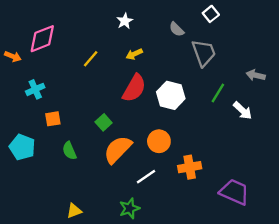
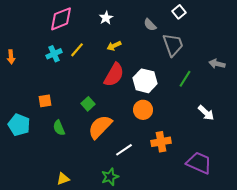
pink diamond: (42, 39) -> (61, 19), moved
orange arrow: (13, 56) -> (11, 57), moved, turned 64
cyan cross: (35, 89) -> (54, 54), moved
white arrow: (243, 111) -> (206, 113), moved
orange circle: (159, 141) -> (143, 110), moved

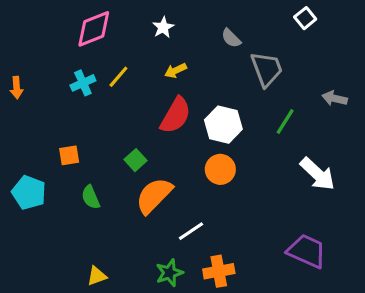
white square: (179, 12) -> (305, 18), moved
white arrow: (206, 113) -> (318, 174), size x1.4
orange cross: (161, 142) -> (219, 271), moved

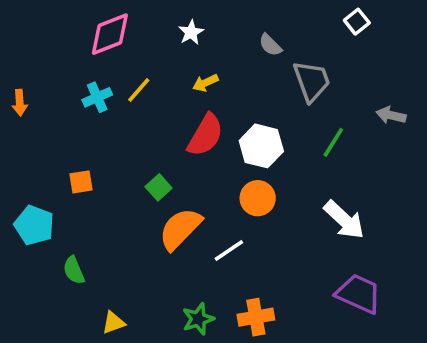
white arrow: (318, 174) -> (344, 220), moved
green semicircle: (91, 197) -> (74, 270), moved
white line: (191, 231) -> (229, 250), moved

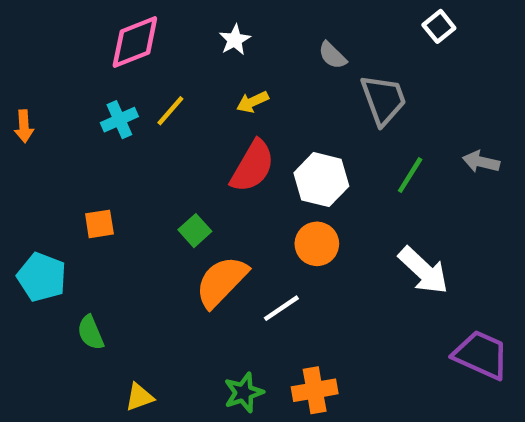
gray arrow: (391, 115) -> (481, 162), moved
purple trapezoid: (359, 294) -> (481, 355), moved

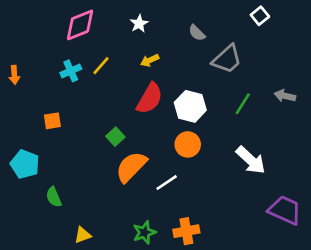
gray trapezoid: (383, 100) -> (227, 59), turned 68
orange square: (99, 224) -> (52, 121), moved

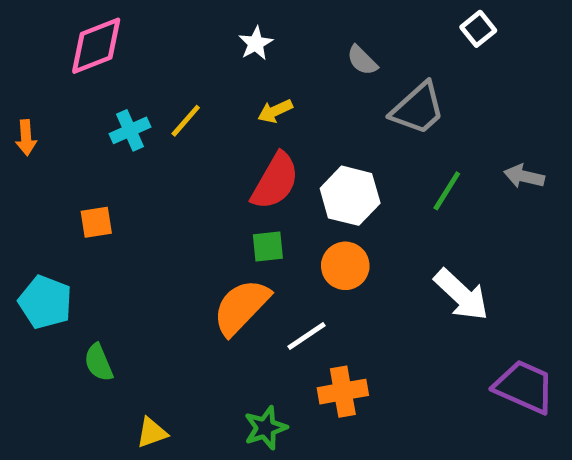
pink diamond: (80, 25) -> (96, 46), moved
green square: (115, 137) -> (268, 246), moved, turned 36
orange cross: (186, 231) -> (343, 392), moved

